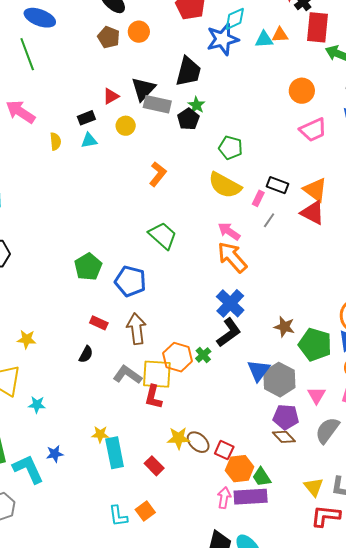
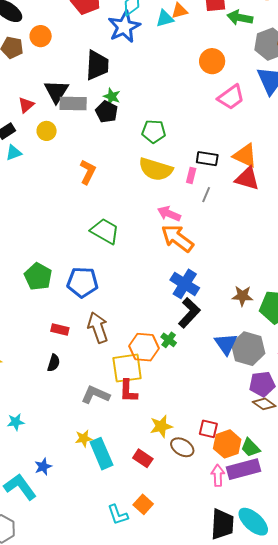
gray L-shape: (127, 375) -> (95, 395), moved
brown ellipse: (198, 442) -> (182, 447), moved

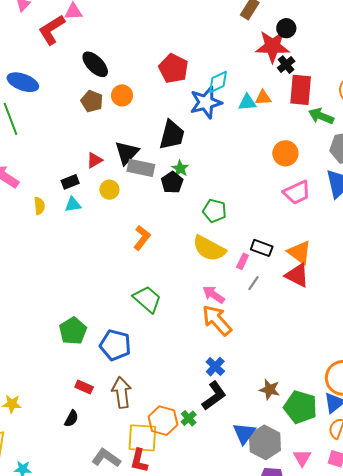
blue cross: (185, 284) -> (215, 367), size x0.7

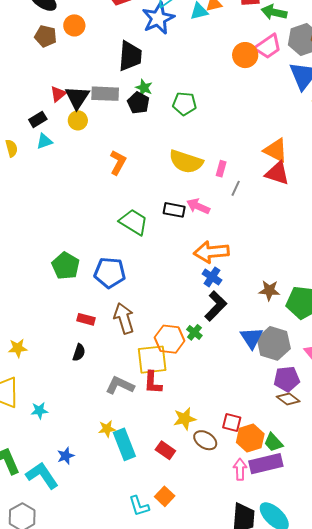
black triangle: (127, 153) -> (77, 97), moved
pink trapezoid: (297, 192) -> (268, 46), moved
green pentagon: (214, 211) -> (184, 104), moved
black rectangle: (262, 248) -> (174, 210), moved
orange arrow: (217, 320) -> (211, 252), moved, turned -44

